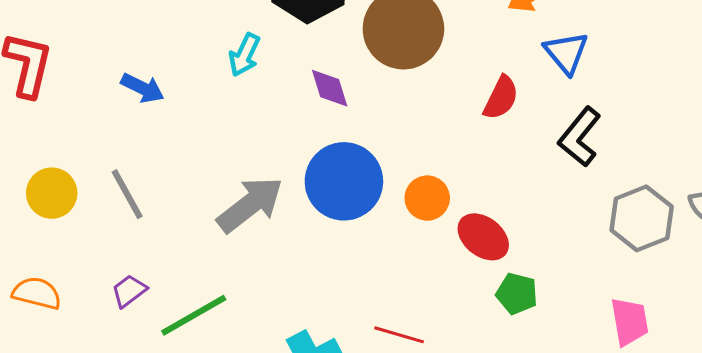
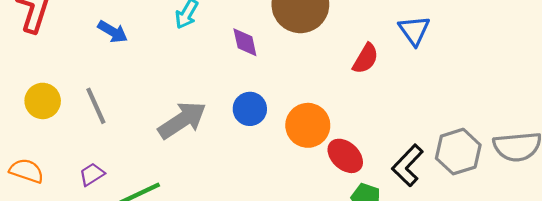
black L-shape: (580, 137) -> (408, 165), moved
blue circle: (344, 181) -> (250, 109), size x0.6
orange circle: (427, 198) -> (308, 125), size x1.4

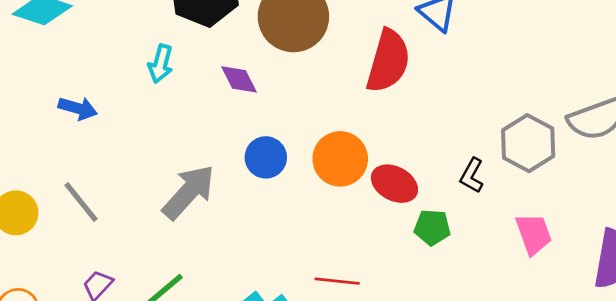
red semicircle: (366, 59) -> (388, 61), size x1.6
black L-shape: (408, 165) -> (472, 176), size x0.7

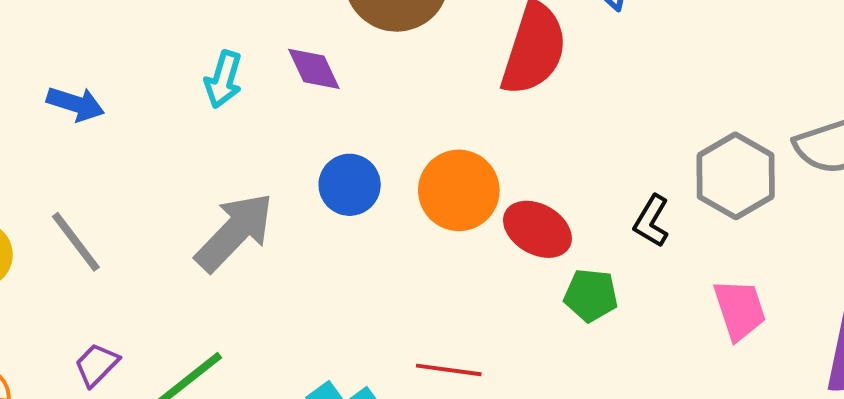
cyan arrow: (161, 64) -> (223, 79), moved

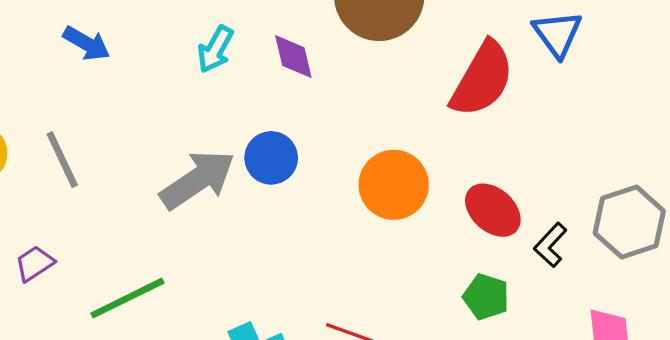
blue circle: (350, 185) -> (271, 158), moved
red ellipse: (537, 229) -> (493, 210), moved
purple trapezoid: (97, 365) -> (35, 263), moved

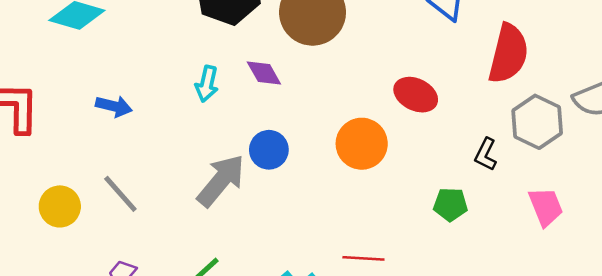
red semicircle: (482, 79) -> (508, 54), moved
red ellipse: (493, 210) -> (416, 95), moved

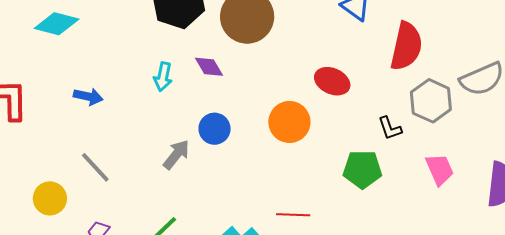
black L-shape: (486, 154) -> (390, 128), turned -44
gray arrow: (221, 180) -> (176, 155), size x0.7
green pentagon: (450, 204) -> (362, 169), size x1.4
yellow circle: (60, 206) -> (50, 198), moved

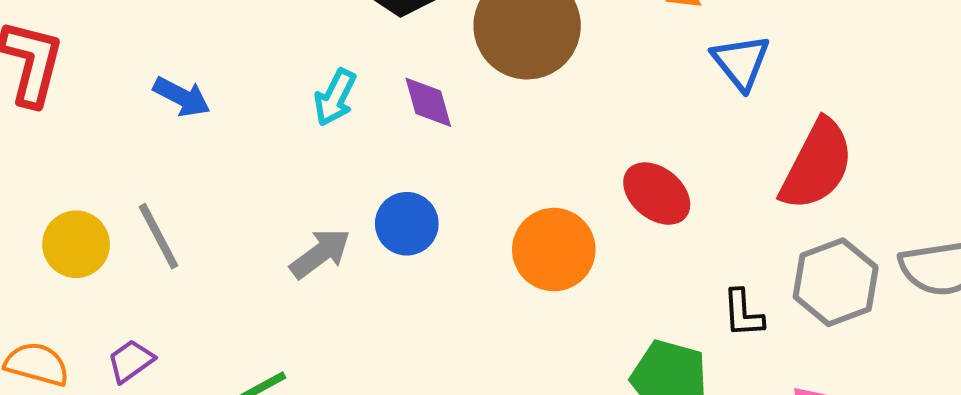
yellow circle: (50, 198) -> (76, 244), moved

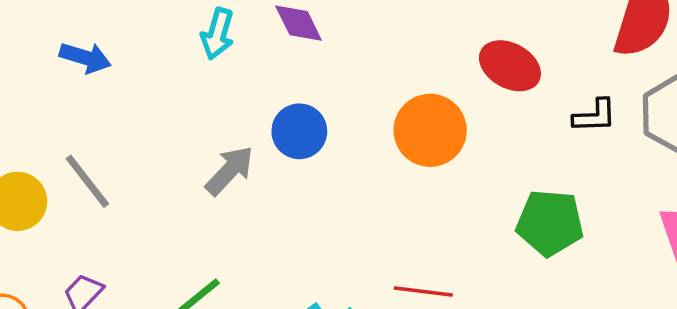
black L-shape: (743, 313) -> (595, 116), moved, turned -78

